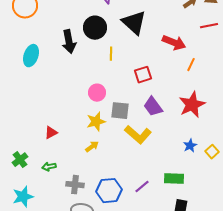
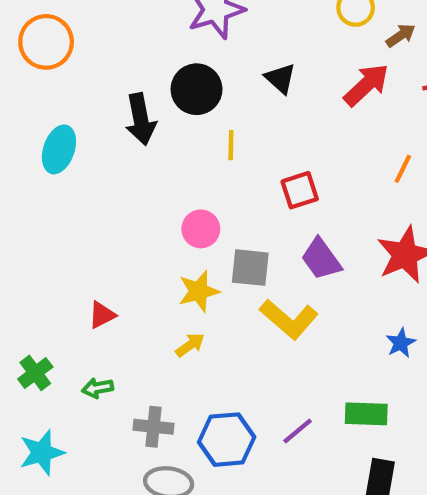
black triangle: (134, 23) -> (280, 78), size x0.6
red arrow: (174, 43) -> (366, 85), moved, turned -65

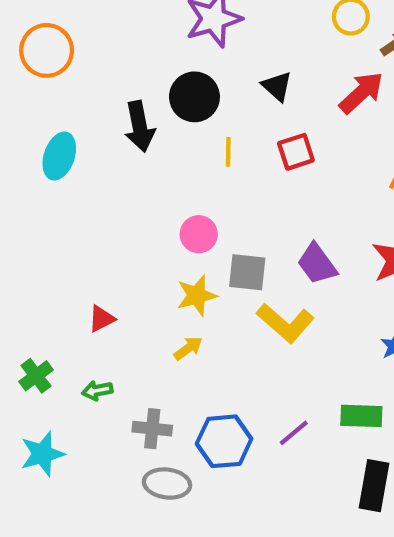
red square: (300, 190) -> (296, 152), moved

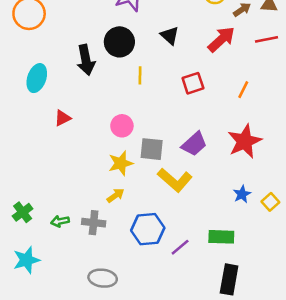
red square: (296, 152) -> (193, 83), moved
purple trapezoid: (317, 264) -> (194, 144), turned -96
red triangle: (102, 319) -> (63, 118), moved
gray cross: (152, 429) -> (94, 223), moved
blue hexagon: (224, 441) -> (148, 229), moved

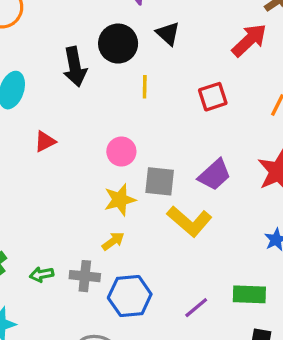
black triangle: (170, 35) -> (168, 34), moved
blue hexagon: (148, 229) -> (130, 296), moved

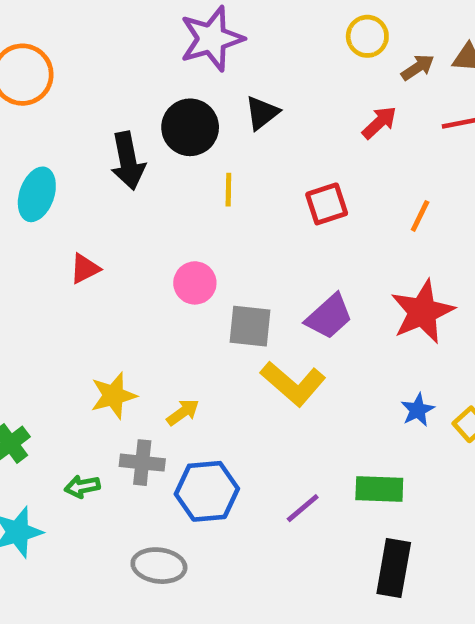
black triangle: (168, 34) -> (262, 113), turned 40
red arrow: (249, 40) -> (379, 123), size x0.7
yellow star: (120, 200) -> (113, 396), moved
green arrow: (42, 274) -> (82, 487), moved

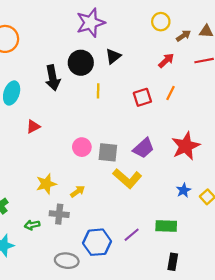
orange line: (420, 216) -> (171, 93), moved
pink circle: (195, 283) -> (82, 147), moved
blue hexagon: (207, 491) -> (97, 242), moved
black rectangle: (394, 568) -> (173, 262), size x0.7

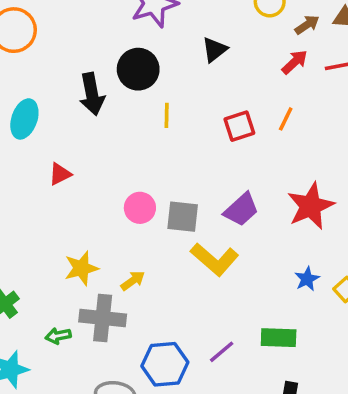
black triangle: (113, 56) -> (215, 50), moved
red arrow: (166, 61) -> (295, 62), moved
gray cross: (59, 214) -> (103, 318), size x1.4

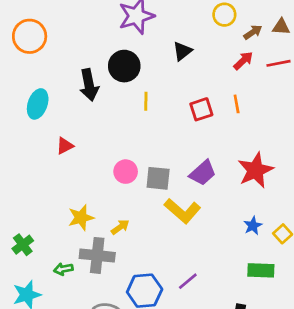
orange line: (286, 119) -> (237, 104), turned -36
green rectangle: (279, 338) -> (261, 270), moved

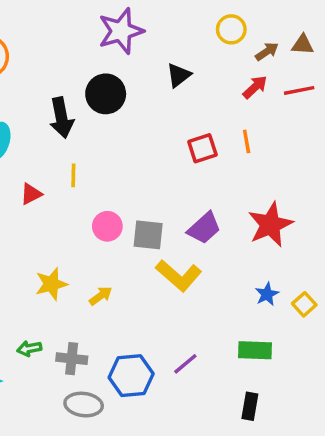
yellow line: (146, 101) -> (73, 175), moved
gray cross: (97, 255) -> (72, 359), moved, size x0.7
green rectangle: (261, 270) -> (255, 350), moved

